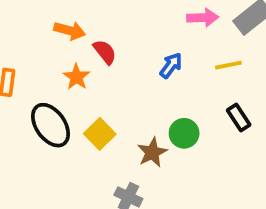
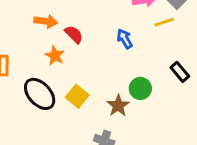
blue arrow: (171, 65) -> (125, 39), turned -60
yellow line: (228, 65) -> (164, 22), moved

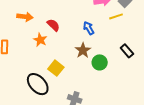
orange arrow: (46, 21) -> (25, 17), moved
black ellipse: (40, 94) -> (38, 84), moved
brown star: (118, 106) -> (83, 50), moved

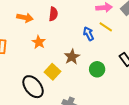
yellow line: (116, 16) -> (106, 27), moved, turned 48
red semicircle: (53, 25) -> (53, 14), moved, turned 48
brown star: (83, 50) -> (72, 57), moved

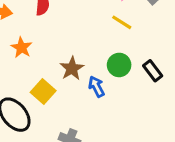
blue arrow: (88, 34) -> (96, 86), moved
green circle: (97, 69) -> (119, 65), moved

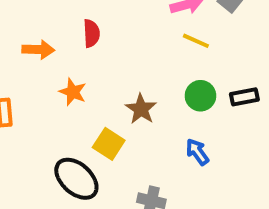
black rectangle: (153, 71) -> (244, 97), turned -55
blue arrow: (96, 86) -> (197, 152), moved

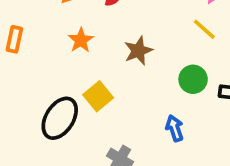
brown star: (141, 109) -> (138, 51), moved
black ellipse: (76, 179) -> (60, 118), turned 63

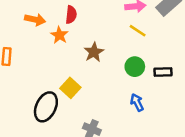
orange star: (81, 40) -> (59, 35), moved
blue arrow: (175, 128) -> (137, 103), moved

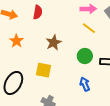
orange star: (59, 35) -> (16, 41), moved
yellow square: (70, 88) -> (44, 70), moved, turned -35

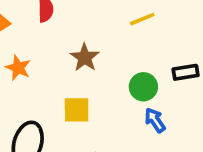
yellow line: (89, 28) -> (142, 19), turned -48
green circle: (85, 56) -> (143, 87), moved

